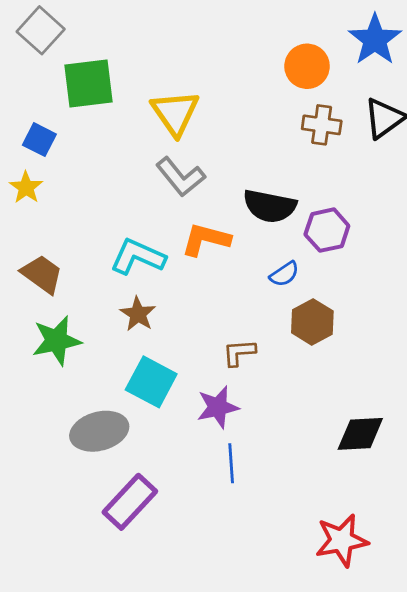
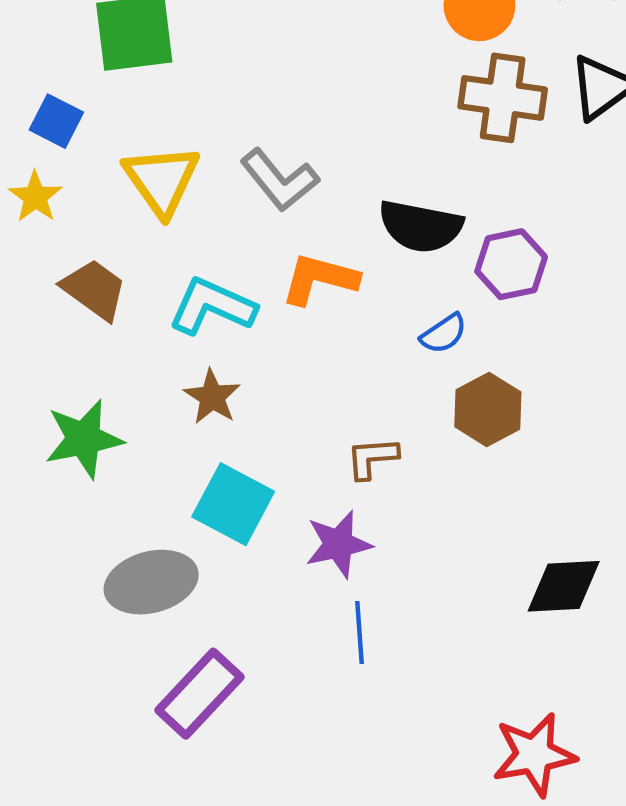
yellow triangle: (175, 113) -> (162, 180), moved
brown cross: (322, 125) -> (503, 98), size x1.4
brown trapezoid: (42, 274) -> (94, 289), moved

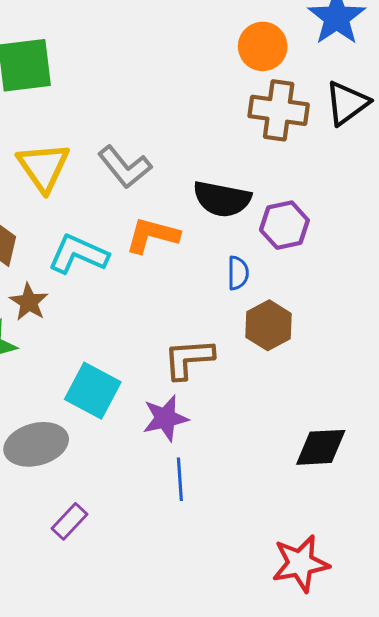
blue semicircle: (444, 334) -> (238, 273), turned -56
brown star: (212, 397) -> (29, 302), moved
brown L-shape: (372, 458) -> (189, 359), size x1.4
purple rectangle: (200, 694) -> (69, 521), size x0.6

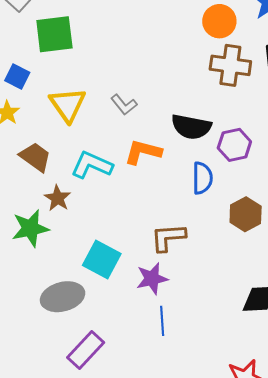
gray L-shape: (125, 167) -> (124, 105), size x0.7
blue semicircle: (238, 273) -> (202, 178), size x1.4
brown hexagon: (268, 325) -> (246, 214), moved
purple rectangle: (69, 521) -> (86, 350), size x1.5

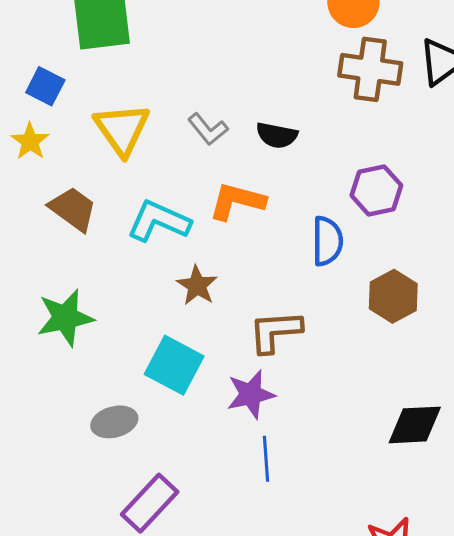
black semicircle: (191, 127) -> (277, 135), moved, size x0.7
brown star: (57, 198) -> (197, 285), moved
gray ellipse: (63, 297) -> (114, 422), size x0.7

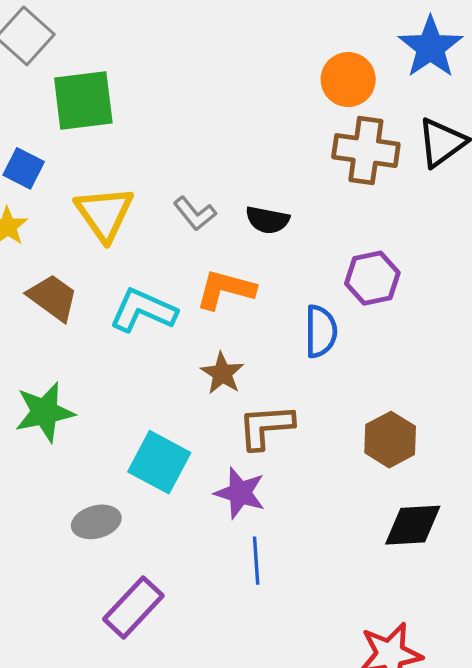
brown star: (197, 285) -> (222, 373), moved
brown hexagon: (393, 296) -> (390, 440), moved
purple star: (251, 394) -> (240, 493), turned 30

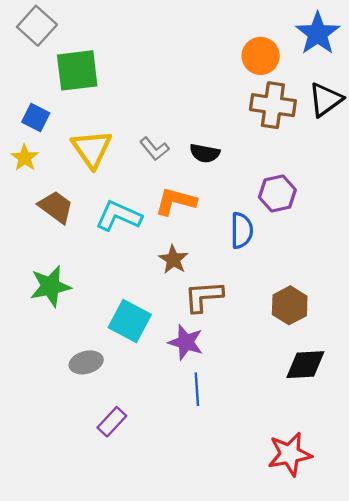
purple rectangle: (133, 607) -> (112, 422), size x0.7

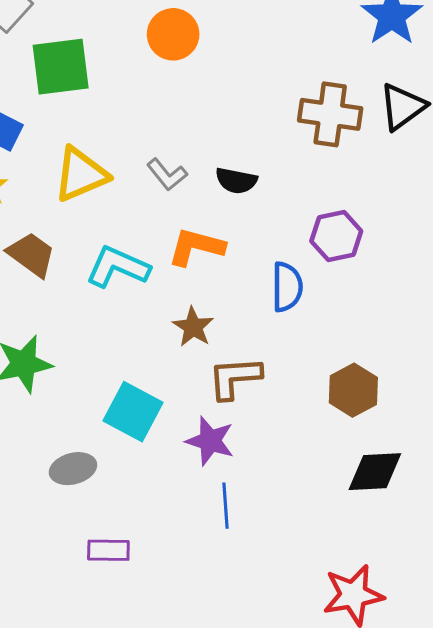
orange circle: (261, 56) -> (173, 34), moved
yellow triangle: (92, 149) -> (81, 174), turned 42
purple rectangle: (112, 422) -> (108, 550), turned 48

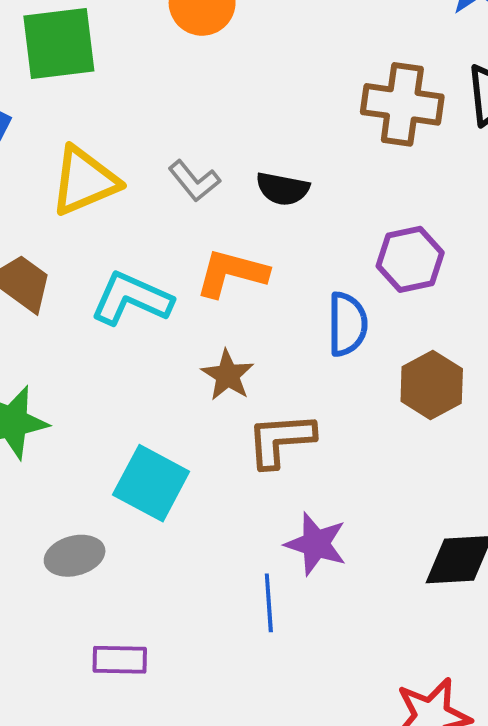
brown hexagon: (353, 390) -> (432, 385), moved
purple star: (210, 441) -> (316, 544), moved

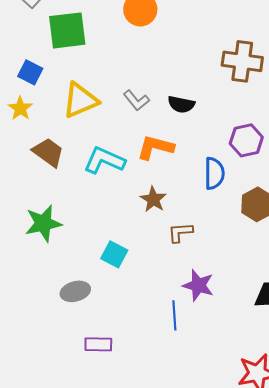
brown L-shape: (281, 440) -> (180, 232), size x0.7
cyan square: (151, 483) -> (114, 254), size x0.7

